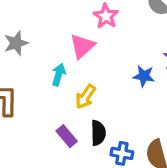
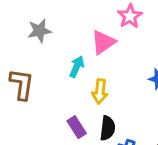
yellow arrow: (86, 97) -> (100, 91), turned -35

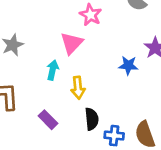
purple rectangle: (77, 127) -> (48, 120), moved

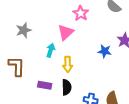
black semicircle: (92, 119) -> (67, 87), moved
purple rectangle: (48, 120) -> (45, 85), turned -40

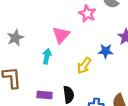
pink star: (81, 13) -> (87, 14), moved
yellow arrow: (68, 64) -> (84, 66), moved, turned 42

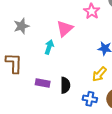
yellow arrow: (84, 66) -> (99, 74), moved

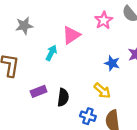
yellow arrow: (99, 74) -> (102, 91), turned -98
purple rectangle: (43, 83) -> (39, 91), turned -40

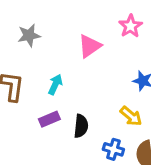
cyan arrow: (51, 53) -> (55, 84), moved

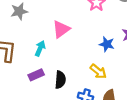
pink triangle: (90, 46) -> (61, 29), moved

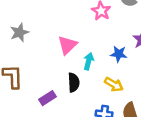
cyan arrow: (40, 48) -> (89, 61), moved
black semicircle: (60, 80) -> (74, 82), moved

